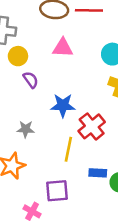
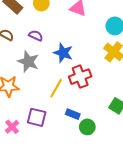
purple semicircle: (31, 80) -> (36, 36), moved, turned -48
gray star: (26, 129) -> (28, 62), size x1.5

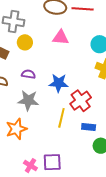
blue rectangle: (73, 114) -> (89, 127), moved
purple square: (37, 117) -> (52, 162), moved

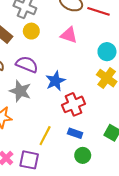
purple semicircle: (28, 74) -> (27, 64), size x1.5
blue star: (59, 83) -> (55, 81), turned 30
yellow line: (61, 118) -> (45, 136), moved

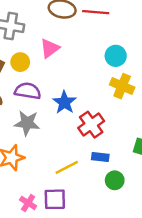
yellow circle: (31, 31) -> (20, 62), moved
pink triangle: (69, 35) -> (50, 48), moved, turned -42
yellow line: (45, 136) -> (67, 167), turned 48

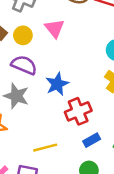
pink triangle: (50, 48) -> (55, 28), turned -45
blue rectangle: (100, 157) -> (92, 140), moved, turned -49

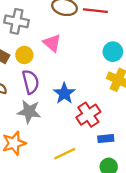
purple semicircle: (24, 65) -> (31, 82), turned 65
blue rectangle: (92, 140) -> (106, 139), turned 35

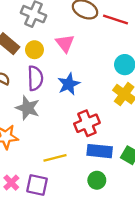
blue star: (64, 93) -> (69, 84), moved
blue rectangle: (106, 139) -> (100, 151), size x1.5

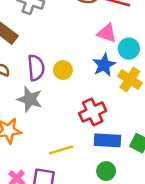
pink triangle: (65, 43) -> (107, 33), moved, turned -30
yellow circle: (34, 50) -> (63, 70), moved
blue star: (69, 84) -> (104, 65), moved

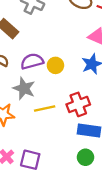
purple semicircle: (36, 68) -> (32, 61), turned -105
yellow line: (61, 150) -> (45, 108), moved

